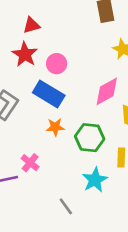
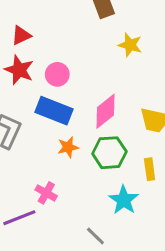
pink diamond: (107, 91) -> (106, 111), moved

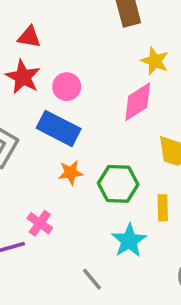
red triangle: (21, 35) -> (29, 37), turned 30
pink diamond: (106, 111) -> (138, 102), moved

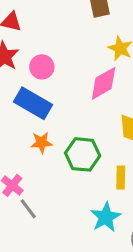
cyan star: (129, 241) -> (106, 217), moved
gray line: (92, 279) -> (28, 209), moved

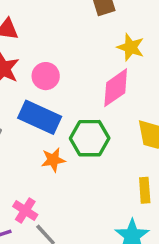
green hexagon: (83, 154) -> (90, 138), moved

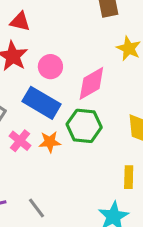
pink diamond: (116, 88) -> (91, 83), moved
pink cross: (25, 211) -> (20, 141), moved

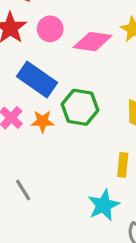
pink circle: (50, 67) -> (50, 29), moved
pink diamond: (91, 83) -> (93, 42), moved, turned 33

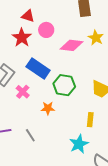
pink circle: (50, 29) -> (46, 30), moved
orange star: (43, 121) -> (48, 108), moved

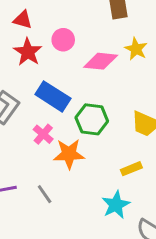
red triangle: (28, 16) -> (23, 20), moved
pink cross: (23, 92) -> (43, 134), moved
orange star: (48, 108) -> (69, 154), size x1.5
yellow rectangle: (90, 120) -> (131, 169), turned 64

